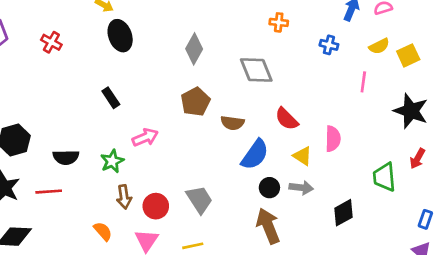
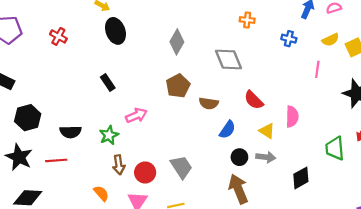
blue semicircle: (255, 155) -> (227, 130), size x0.7

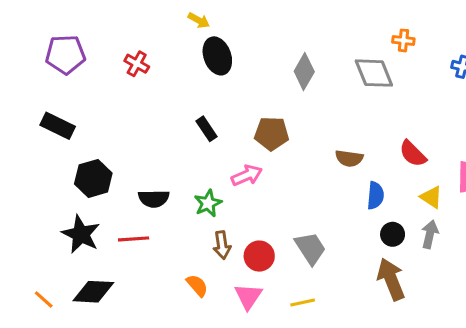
gray diamond: (228, 59) -> (374, 73), moved
brown pentagon: (178, 86) -> (272, 133), moved, turned 30
blue semicircle: (227, 130) -> (376, 196), turned -30
gray arrow: (266, 157) -> (430, 234), turned -84

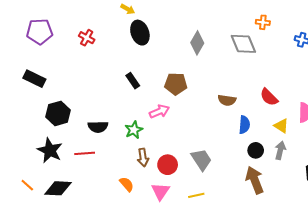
orange line: (44, 299) -> (27, 185), moved

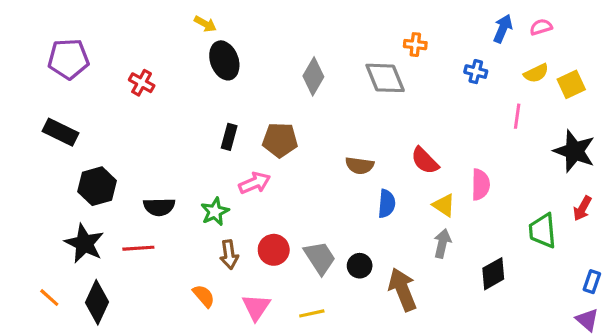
red cross: (87, 38) -> (142, 83), moved
black rectangle: (133, 81) -> (229, 137), moved, turned 49
black circle: (256, 150) -> (360, 266), moved
red circle: (168, 165) -> (274, 250), moved
black diamond: (58, 188) -> (97, 302), turned -68

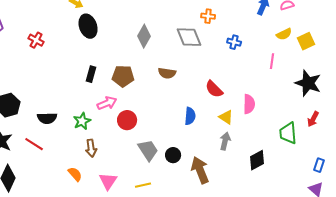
blue cross: (476, 72) -> (234, 42), moved
brown semicircle: (360, 165) -> (167, 73), moved
red line: (138, 248) -> (34, 144), turned 36
red circle: (274, 250) -> (127, 120), moved

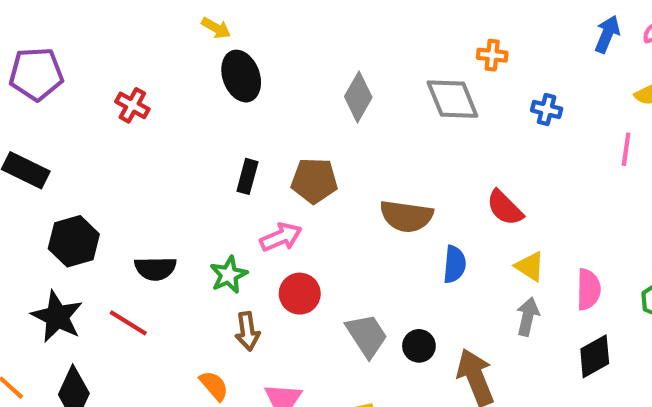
brown semicircle: (167, 73) -> (406, 216), moved, size x1.4
pink semicircle: (249, 104) -> (588, 289), moved
red circle: (127, 120) -> (300, 294), moved

